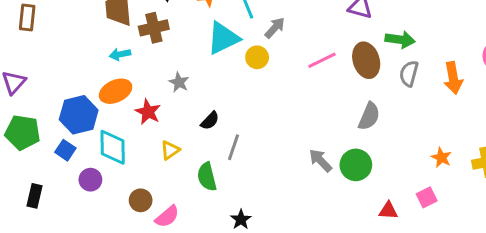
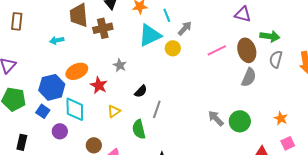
cyan arrow: (120, 54) -> (57, 40), moved
gray semicircle: (369, 116) -> (249, 77), moved
orange star: (441, 158) -> (281, 118), moved

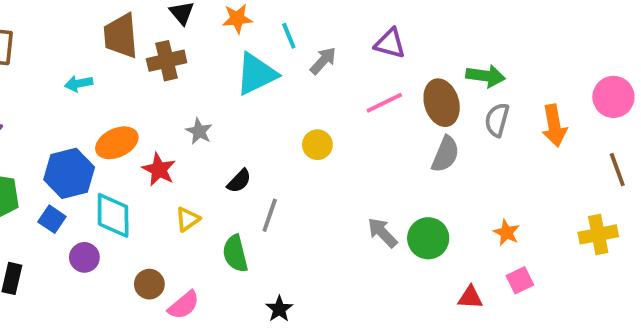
purple triangle: (243, 14) -> (390, 43), moved
yellow circle: (173, 48) -> (317, 145), moved

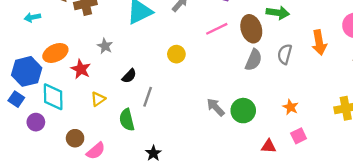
gray semicircle: (497, 120) -> (285, 54), moved

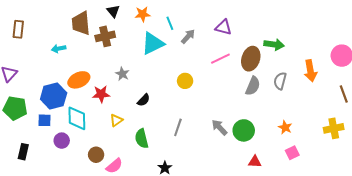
brown ellipse: (251, 29) -> (251, 59), turned 35
red star: (81, 69) -> (101, 94), turned -30
gray line: (148, 97) -> (178, 127), moved
blue square: (16, 99) -> (44, 120), turned -32
red triangle: (269, 146) -> (255, 162), moved

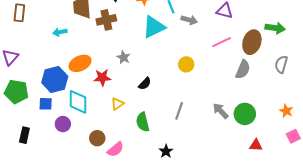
gray arrow: (188, 36) -> (189, 20), turned 63
gray semicircle: (253, 86) -> (243, 69), moved

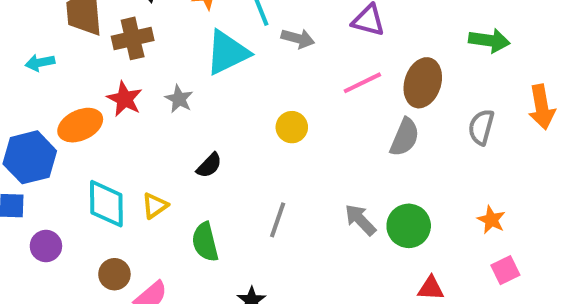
green arrow: (275, 28) -> (489, 40), moved
gray star: (124, 57) -> (179, 99), moved
red star: (102, 78) -> (125, 99), moved, turned 30
cyan diamond: (78, 102) -> (106, 204), moved

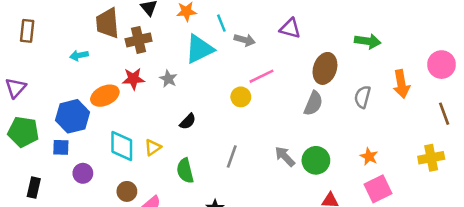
pink line: (362, 83) -> (262, 76), moved
red star: (125, 99) -> (133, 79), turned -30
pink square: (505, 270) -> (378, 189), size x1.5

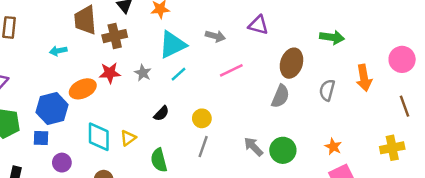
cyan line: (221, 23) -> (179, 74), moved, turned 70
yellow circle: (241, 97) -> (202, 118), moved

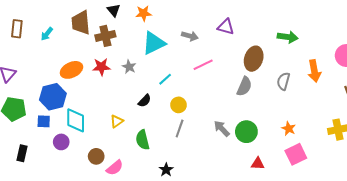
cyan arrow: (58, 51) -> (47, 34), moved, turned -40
cyan line: (179, 74) -> (165, 79), moved
orange ellipse: (83, 89) -> (71, 70), moved
cyan diamond: (99, 137) -> (76, 120), moved

